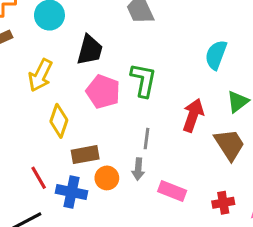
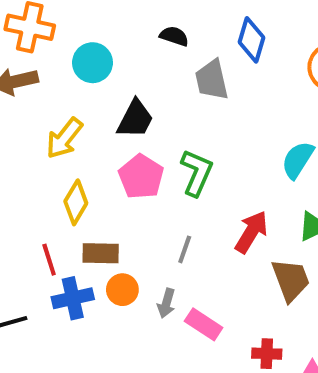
gray arrow: (138, 169) -> (166, 303), moved
red line: (39, 178) -> (49, 260), moved
blue cross: (72, 192) -> (73, 298), turned -36

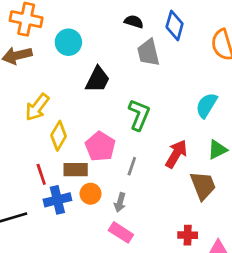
black semicircle: (174, 36) -> (134, 22), moved
yellow arrow: (64, 138) -> (37, 107), moved
pink pentagon: (141, 177) -> (100, 147), moved
pink rectangle: (204, 324) -> (121, 232), moved

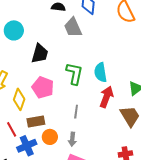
cyan semicircle: (206, 105) -> (100, 72), moved, turned -30
pink pentagon: (100, 147) -> (43, 87), moved

